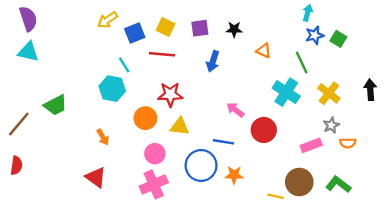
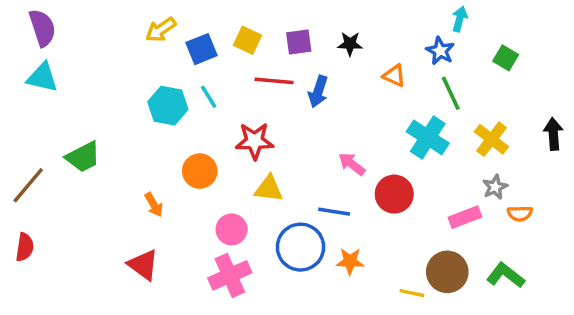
blue star: (315, 35) -> (440, 51), moved, turned -30
red line: (162, 54) -> (274, 81), moved
cyan line: (124, 65) -> (209, 97), moved
cyan hexagon: (112, 89) -> (168, 106), moved
orange circle: (145, 118) -> (200, 171), moved

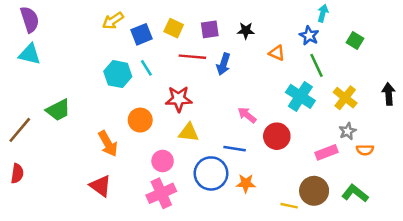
orange arrow: (154, 205) -> (108, 144), size x1.5

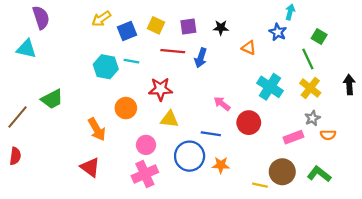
purple semicircle: (30, 19) -> (41, 18), moved
green line: (317, 65) -> (308, 59), moved
cyan line: (146, 68) -> (131, 61), turned -48

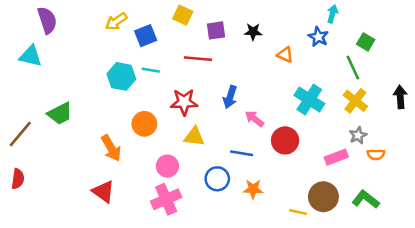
yellow square: (156, 25) -> (183, 15), moved
blue arrow: (201, 58) -> (230, 97), moved
blue circle: (190, 156) -> (217, 179), size x0.7

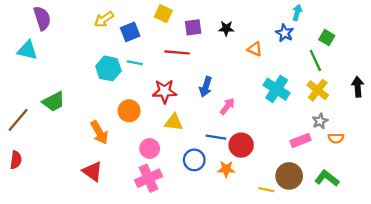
pink arrow: (254, 119) -> (227, 106), turned 90
red circle: (285, 140) -> (241, 145), moved

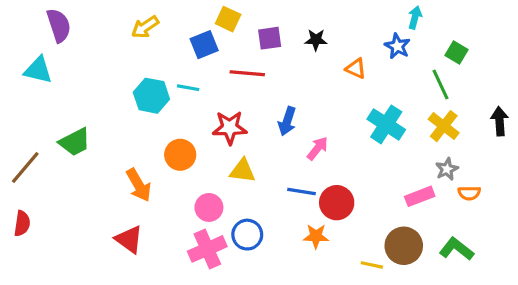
blue square: (130, 32) -> (204, 45), moved
blue circle: (194, 160) -> (247, 235), moved

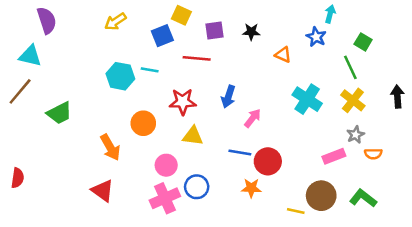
brown line: (25, 168) -> (20, 91), moved

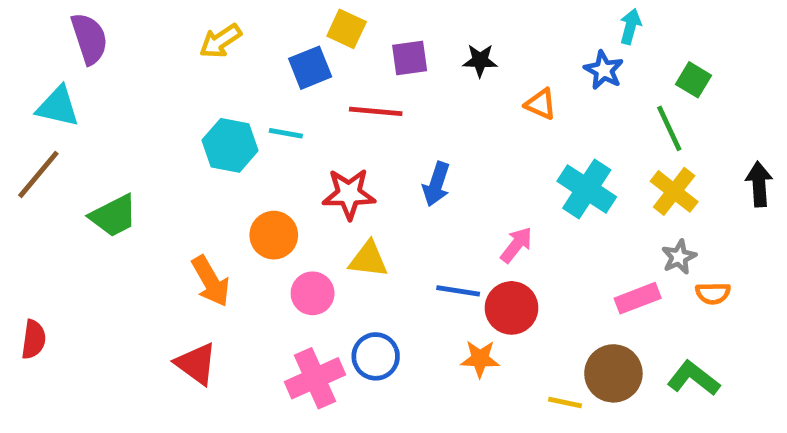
pink arrow: (253, 118) -> (516, 245), moved
pink circle: (166, 165) -> (313, 293), moved

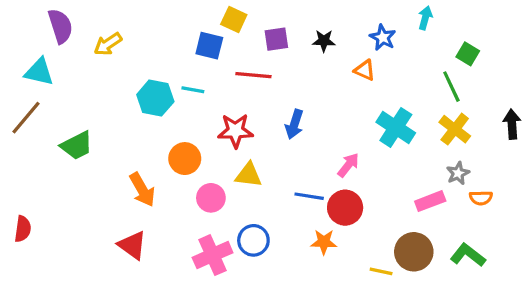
yellow arrow: (220, 41) -> (108, 44), moved
blue square: (310, 68) -> (209, 46), turned 36
blue star: (604, 70) -> (383, 37), moved

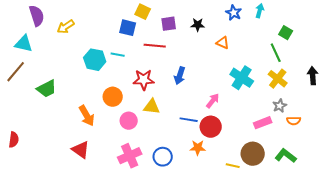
blue star: (383, 37) -> (234, 13), moved
blue circle: (253, 240) -> (163, 157), moved

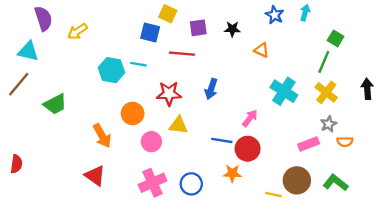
green line: (276, 53) -> (324, 62), turned 48

